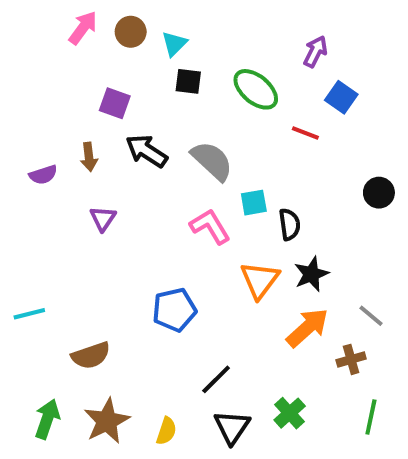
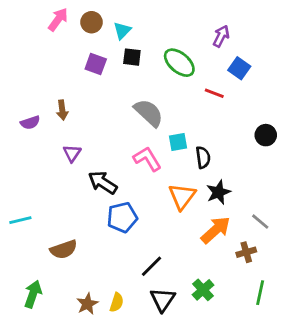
purple square: (115, 103) -> (96, 64), moved
black arrow: (147, 151) -> (103, 183), moved
brown star: (107, 421) -> (87, 304), moved, size x0.7

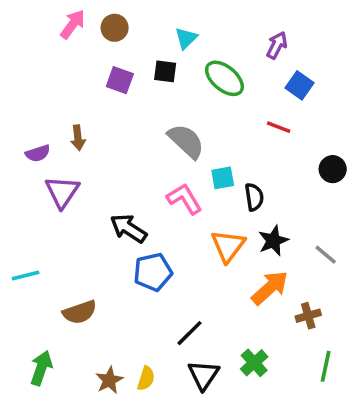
cyan triangle: (122, 31) -> (186, 38), moved
red line: (214, 93) -> (279, 127), moved
purple triangle: (72, 153) -> (62, 192), moved, size x1.5
gray line: (260, 222) -> (326, 255), moved

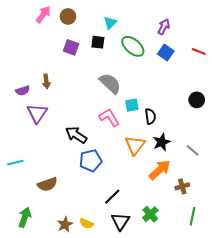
blue square: (299, 85) -> (166, 53), moved
red line: (279, 127) -> (199, 51), moved
yellow semicircle: (146, 378) -> (86, 223), turned 96

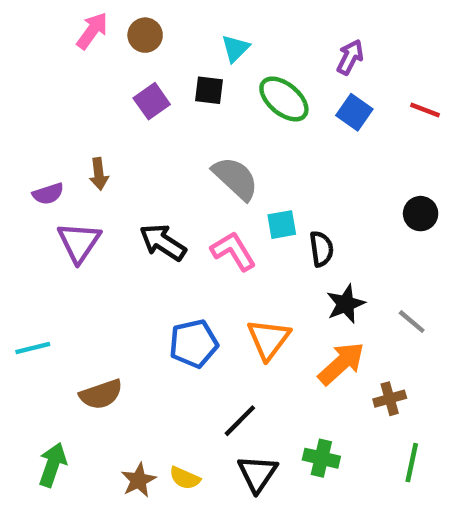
purple square: (71, 47) -> (152, 101), turned 35
black arrow: (76, 135) -> (163, 242), moved
orange triangle: (135, 145) -> (268, 339), moved
green cross: (150, 214) -> (321, 458), turned -35

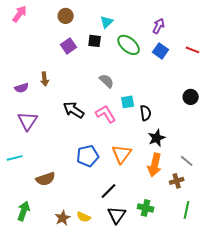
pink arrow: (92, 31) -> (20, 14), moved
gray semicircle: (235, 178) -> (107, 81), size x0.7
purple triangle: (79, 242) -> (28, 121), moved
gray line: (412, 322) -> (187, 161), moved
orange arrow: (341, 363) -> (155, 165), turned 145

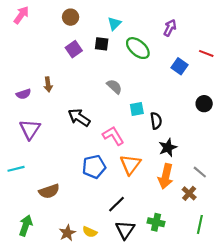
blue square: (161, 51) -> (180, 66), moved
pink L-shape: (106, 114) -> (113, 136), moved
brown cross: (177, 181) -> (189, 193), turned -32

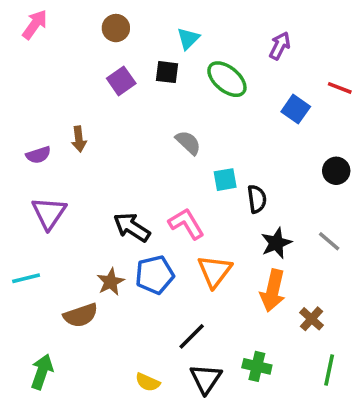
black arrow: (79, 118) -> (132, 227), moved
gray line: (200, 172) -> (329, 241), moved
brown star: (67, 233) -> (111, 282), moved

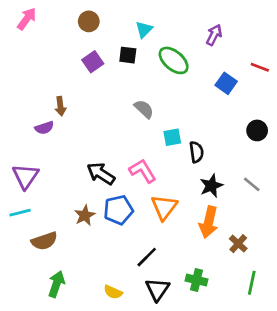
purple semicircle: (38, 155) -> (44, 128), moved
purple triangle: (49, 213) -> (25, 176), moved
brown semicircle: (81, 315) -> (44, 241), moved
green arrow: (42, 372) -> (56, 284), moved

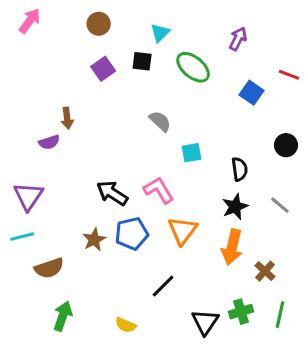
black semicircle: (196, 152) -> (240, 169), moved
green cross: (196, 280) -> (241, 312), moved, turned -30
black triangle: (157, 289) -> (205, 322), moved

